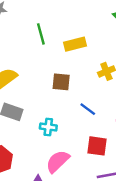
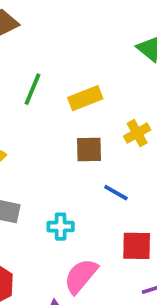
green line: (41, 34) -> (32, 89), turned 45
brown square: (61, 82) -> (89, 149), moved

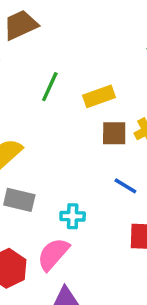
brown square: (89, 149) -> (114, 133), moved
pink semicircle: (81, 276) -> (53, 254), moved

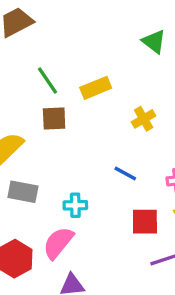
green line: (50, 87) -> (48, 80), turned -56
brown square: (114, 133) -> (54, 118), moved

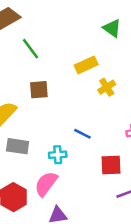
green line: (48, 80) -> (31, 49), moved
yellow rectangle: (96, 88) -> (86, 65), moved
blue line: (125, 174) -> (82, 134), moved

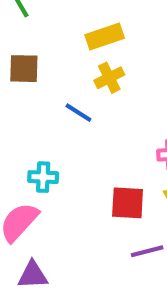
yellow cross: (107, 87) -> (109, 78), moved
blue line: (82, 134) -> (78, 113), moved

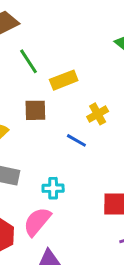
yellow rectangle: (105, 37) -> (64, 80), moved

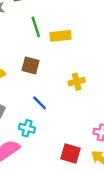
yellow rectangle: (64, 80) -> (61, 36), moved
blue line: (76, 140) -> (40, 103), moved

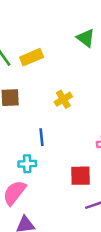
blue line: (40, 103) -> (41, 137), moved, turned 56

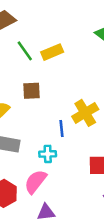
yellow cross: (63, 99) -> (85, 113), moved, size x1.5

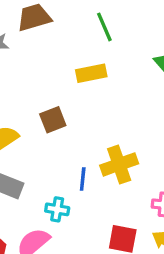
green line: (25, 51) -> (104, 27), moved
brown square: (31, 91) -> (53, 120), turned -30

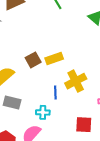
yellow rectangle: (91, 73) -> (54, 58), moved

